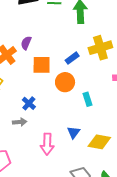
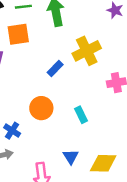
orange square: (42, 65) -> (18, 34), moved
orange circle: (65, 82) -> (41, 108), moved

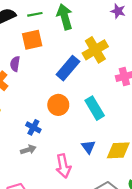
blue rectangle: (55, 69) -> (68, 68), size x1.6
cyan rectangle: (81, 115) -> (95, 108), size x1.5

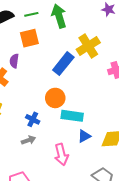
cyan rectangle: (95, 108) -> (72, 116), moved, turned -50
blue triangle: (88, 147) -> (84, 136), turned 40

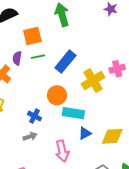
green line: (31, 14) -> (38, 57), moved
yellow cross: (88, 46) -> (93, 81), moved

